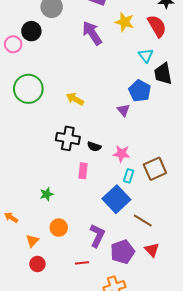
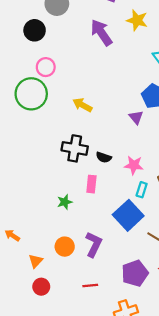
pink circle: (13, 44) -> (46, 67), moved
green star: (47, 194) -> (65, 202), moved
purple L-shape: (97, 236) -> (94, 244), moved

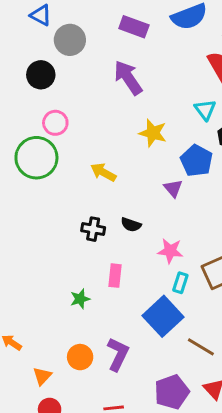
yellow star: (137, 20) -> (153, 133), moved
black cross: (75, 148) -> (93, 229), size x0.7
black semicircle: (104, 157) -> (131, 225), moved

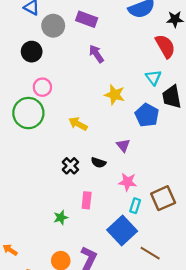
purple rectangle: (134, 27) -> (87, 19), moved
purple arrow: (128, 78) -> (96, 54), size x0.7
purple triangle: (173, 188) -> (123, 145), moved
black cross: (93, 229) -> (70, 166), turned 35

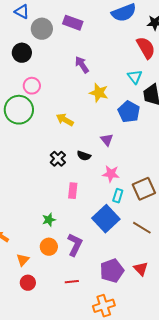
purple arrow: (96, 54) -> (82, 65), moved
green star: (61, 218) -> (49, 220), moved
brown line: (150, 253) -> (142, 228), moved

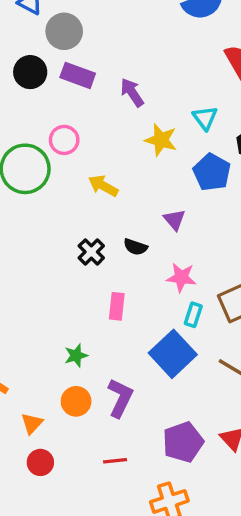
purple rectangle: (73, 23) -> (78, 75), moved
cyan triangle: (135, 77) -> (205, 118), moved
pink circle: (32, 86) -> (64, 140), moved

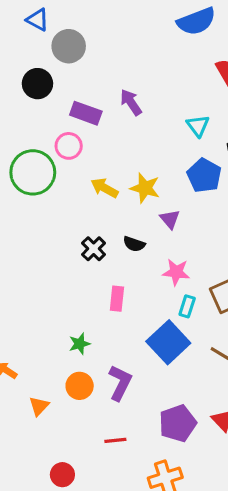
purple rectangle: (78, 75) -> (86, 113), moved
yellow star: (161, 140) -> (145, 188), moved
red circle: (40, 462) -> (62, 475), moved

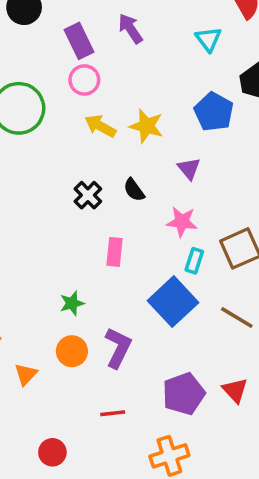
purple rectangle: (86, 113) -> (79, 41), turned 44
cyan triangle: (198, 126) -> (208, 39), moved
pink circle: (69, 146) -> (84, 80), moved
purple triangle: (170, 219) -> (189, 169), moved
black semicircle: (134, 244) -> (134, 190), turned 35

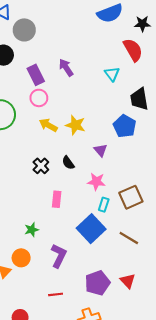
blue pentagon: (214, 112) -> (125, 126), moved
orange circle: (72, 351) -> (21, 258), moved

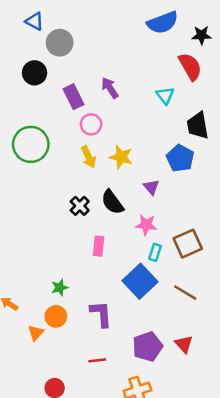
pink circle: (39, 98) -> (91, 124), moved
yellow arrow: (48, 125) -> (89, 157), turned -144
black semicircle: (68, 163) -> (112, 202), size x1.5
green star: (32, 230) -> (60, 288), moved
purple L-shape: (59, 256) -> (101, 314), turned -30

